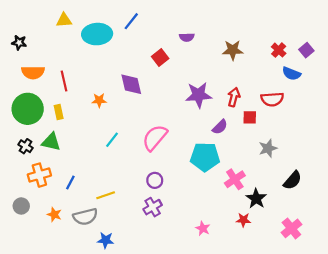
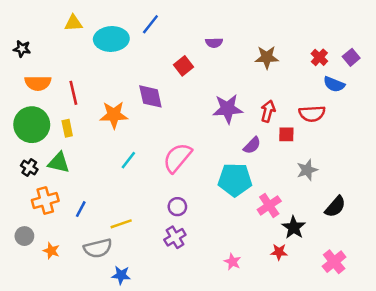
orange star: (99, 100) -> (114, 115), size x1.6
orange star: (54, 215) -> (51, 251), moved

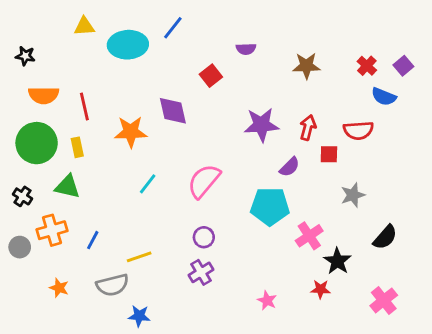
black cross: (29, 167) -> (22, 196), moved
gray circle: (24, 236) -> (20, 247), moved

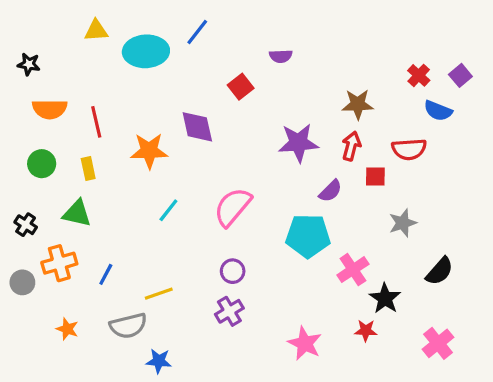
brown star: (306, 66) -> (358, 104), moved
green circle: (37, 143) -> (42, 164), size x0.6
pink star: (267, 300) -> (305, 343), size x1.5

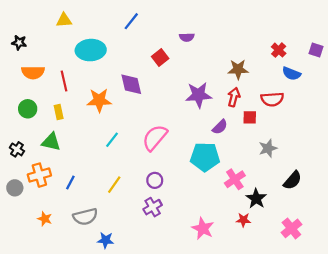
cyan ellipse: (146, 51) -> (91, 50), moved
purple square: (460, 75) -> (316, 50), moved, turned -32
yellow line: (159, 294) -> (114, 185), moved, turned -36

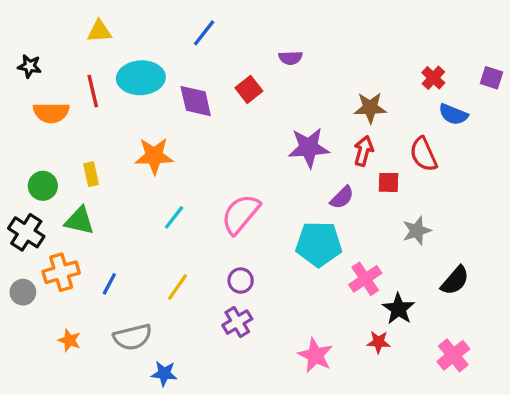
red line: (64, 81) -> (93, 91), moved
purple diamond: (131, 84) -> (196, 101), moved
red semicircle: (272, 99) -> (423, 154), turned 70
green circle: (28, 109) -> (43, 186), moved
black cross: (17, 149) -> (26, 232), size x1.5

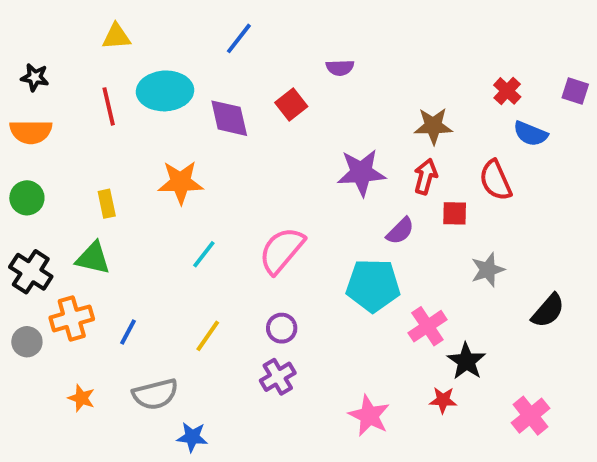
orange semicircle: (51, 113) -> (31, 132), moved
green circle: (43, 186) -> (27, 198), moved
black semicircle: (455, 281) -> (548, 311), moved

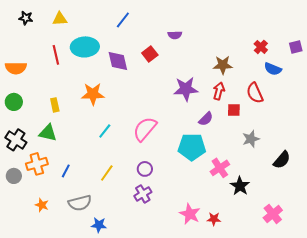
black star: (35, 77) -> (26, 18), moved
purple square: (575, 91) -> (296, 47), turned -32
red star: (443, 400) -> (214, 219), moved

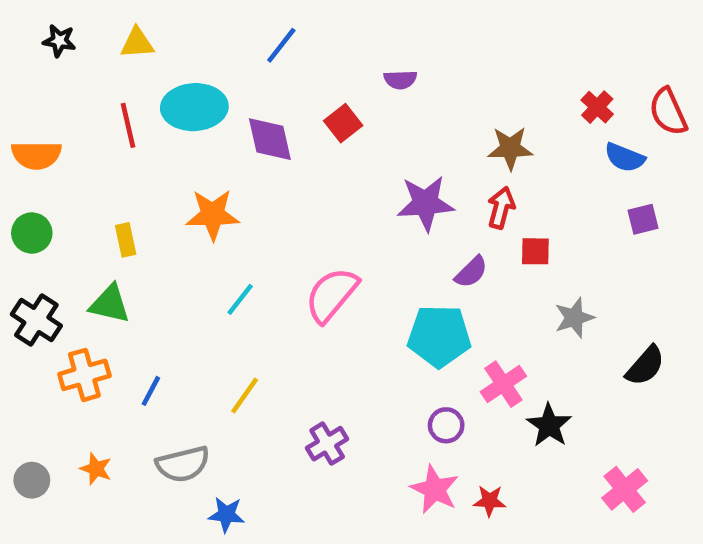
purple square: (296, 47) -> (643, 219), moved
red semicircle: (255, 93) -> (668, 112), moved
purple circle: (145, 169) -> (446, 425), moved
gray circle: (14, 176) -> (32, 480), moved

